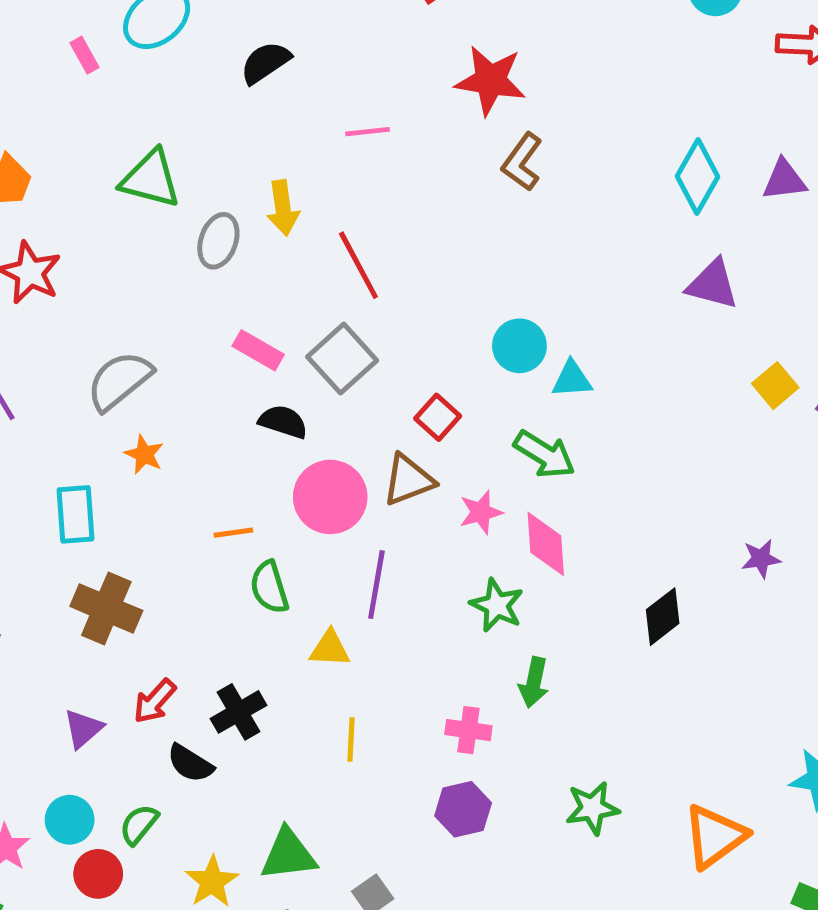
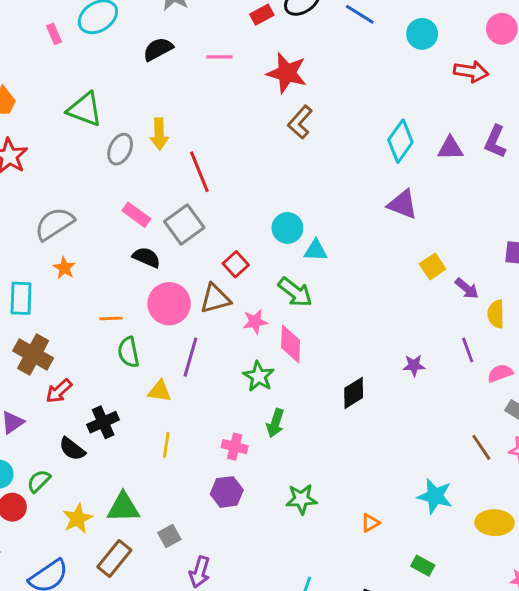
pink line: (368, 132) -> (219, 57), moved
red arrow: (155, 701) -> (59, 391), moved
orange triangle: (715, 836) -> (370, 523), size x0.5

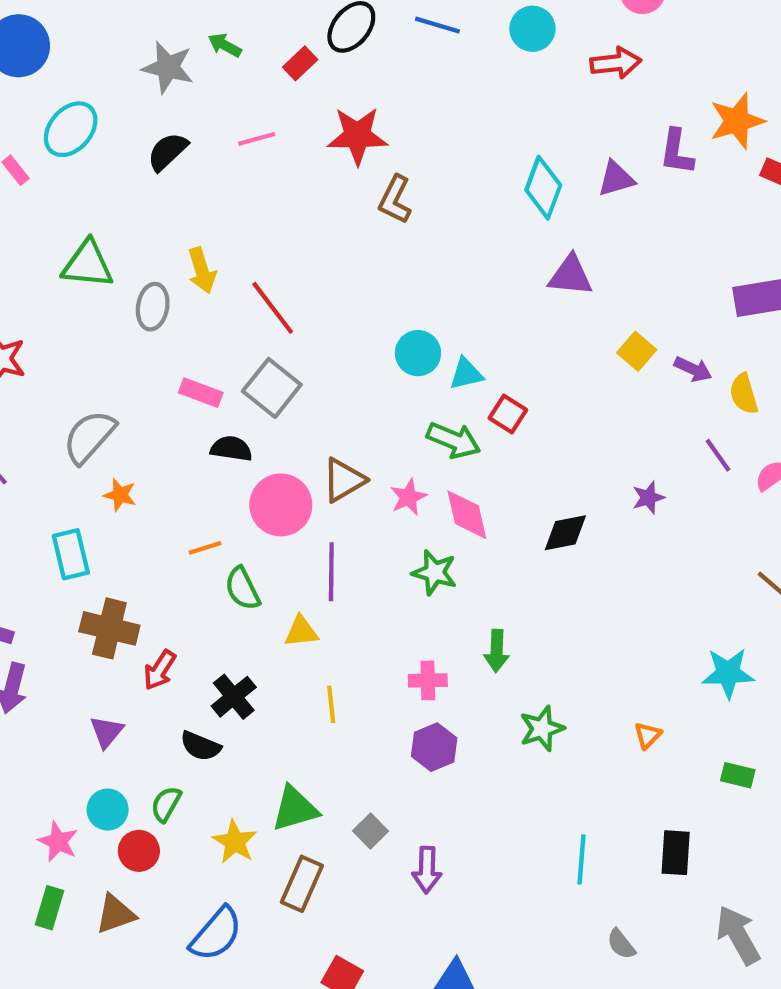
red square: (236, 264) -> (508, 414), moved
black diamond: (354, 393) -> (565, 533), moved, turned 36
green arrow: (275, 423) -> (497, 651), moved

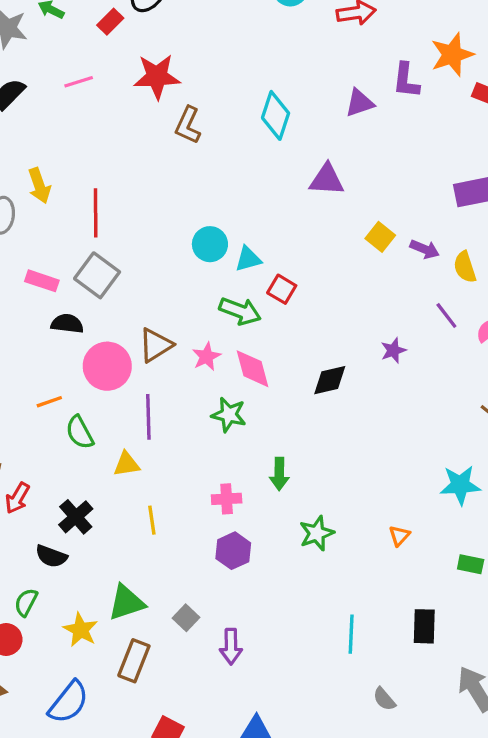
cyan diamond: (543, 188) -> (276, 115), moved
red line: (273, 308) -> (96, 213), turned 39

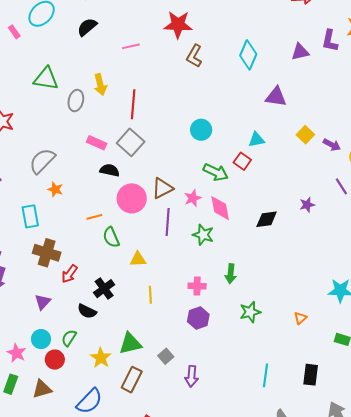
pink line: (79, 82) -> (131, 46), moved
cyan triangle: (248, 259) -> (257, 140), moved
purple line: (148, 417) -> (168, 222), moved

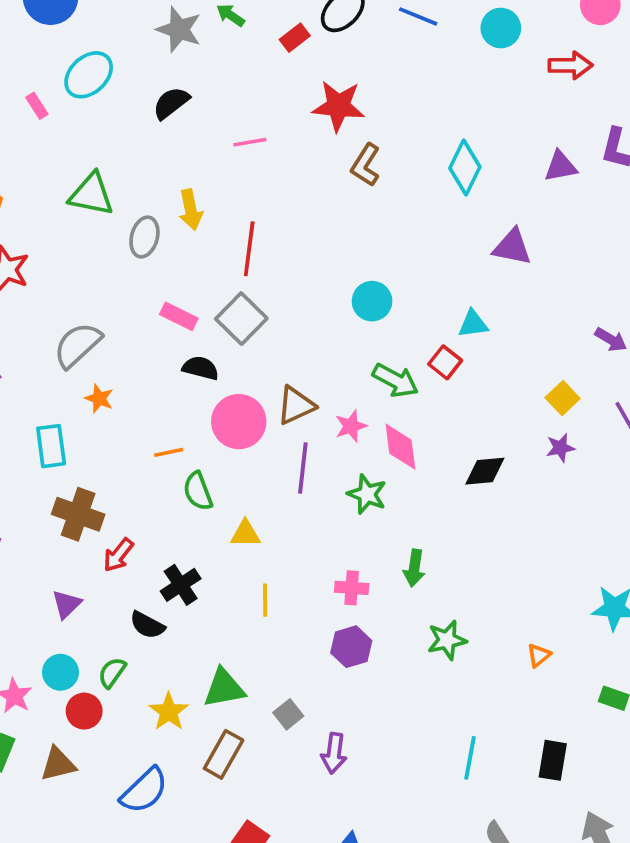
yellow square: (305, 135) -> (563, 398), moved

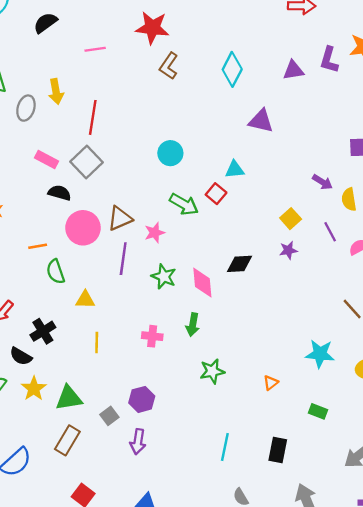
pink diamond: (400, 447) -> (202, 283), moved
purple hexagon: (351, 647) -> (142, 399), moved
yellow star: (169, 712) -> (34, 389), moved

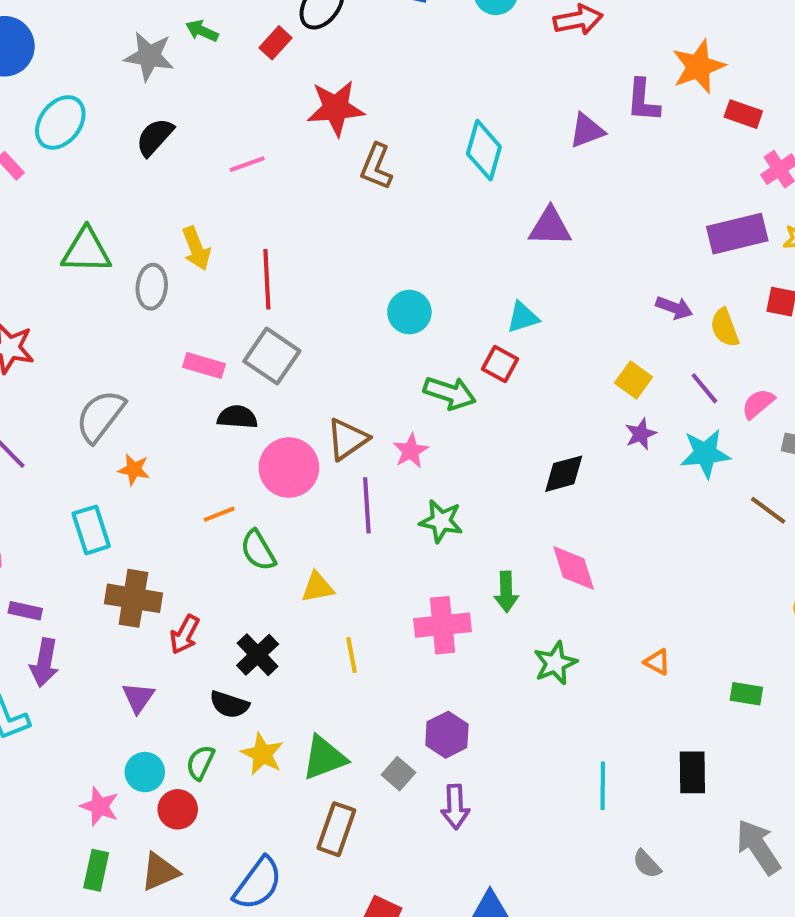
pink diamond: (202, 283) -> (574, 568), moved
pink cross: (152, 336) -> (442, 625), size x1.5
cyan star: (320, 354) -> (705, 454), moved
orange triangle: (271, 383) -> (657, 662), turned -42

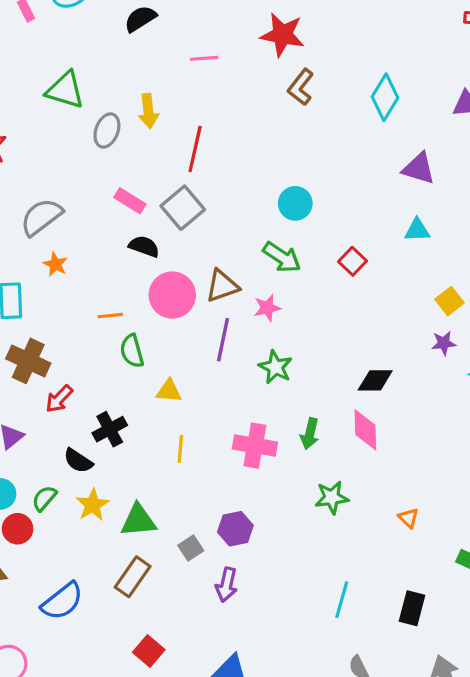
cyan triangle: (523, 317) -> (417, 230), moved
green arrow: (450, 393) -> (282, 257), moved
black diamond: (564, 474) -> (375, 380), moved

